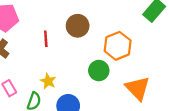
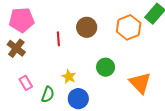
orange hexagon: (118, 46) -> (129, 27), moved
yellow star: (48, 81) -> (69, 77), moved

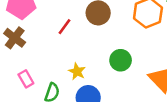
red line: (58, 39) -> (65, 27), turned 40

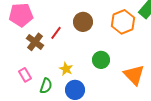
brown cross: (15, 38) -> (35, 42), moved

